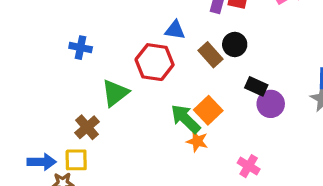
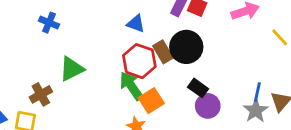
black circle: (235, 44) -> (186, 47), size x1.5
red hexagon: (155, 62) -> (139, 61), moved
green arrow: (186, 119) -> (131, 86), moved

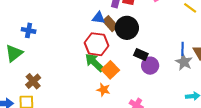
blue triangle: (136, 24) -> (99, 18), moved
brown rectangle: (163, 52) -> (110, 24), moved
green triangle: (72, 69) -> (14, 53), moved

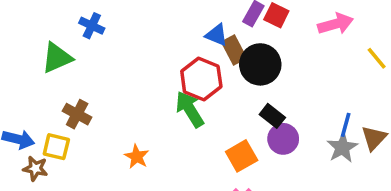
orange square: (110, 70) -> (242, 156), moved
brown cross: (33, 81) -> (77, 114), turned -35
orange star: (103, 90) -> (137, 157), moved

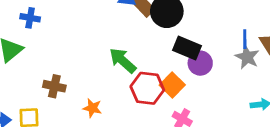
red hexagon: (201, 79) -> (147, 88), moved
brown cross: (77, 114) -> (54, 86), moved
black rectangle: (272, 116) -> (187, 48), size x1.4

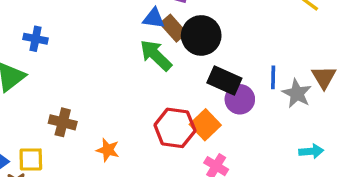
blue line: (245, 39) -> (273, 77), moved
green arrow: (123, 61) -> (156, 55), moved

